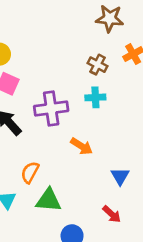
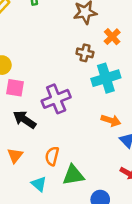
cyan cross: (95, 97) -> (106, 78), moved, size x1.6
orange arrow: (82, 146) -> (111, 120), moved

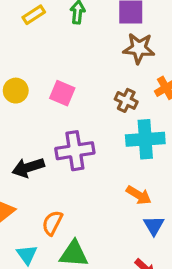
pink square: (15, 88) -> (62, 93), moved
black arrow: (25, 120) -> (28, 168), turned -65

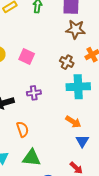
purple cross: (75, 151) -> (34, 93), size x0.6
orange semicircle: (52, 223) -> (23, 129), moved, turned 133

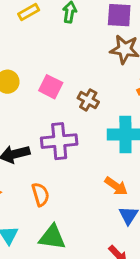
brown cross: (67, 62) -> (88, 100), moved
purple cross: (34, 93) -> (59, 141), size x1.6

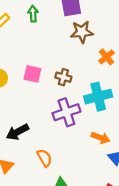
purple cross: (59, 141) -> (66, 112), moved

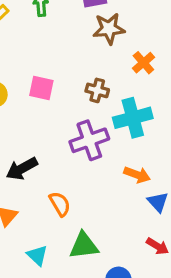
brown cross: (63, 77) -> (97, 90), moved

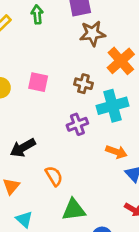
orange cross: (143, 63) -> (121, 61), size x1.5
purple cross: (89, 140) -> (77, 124), size x0.7
cyan triangle: (37, 255) -> (24, 219), moved

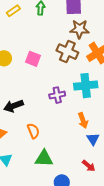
brown cross: (83, 84) -> (67, 52), moved, size x1.5
orange arrow: (116, 152) -> (83, 120), turned 42

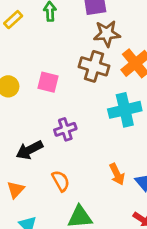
purple cross: (57, 95) -> (65, 129), moved
orange arrow: (83, 120) -> (117, 174), moved

